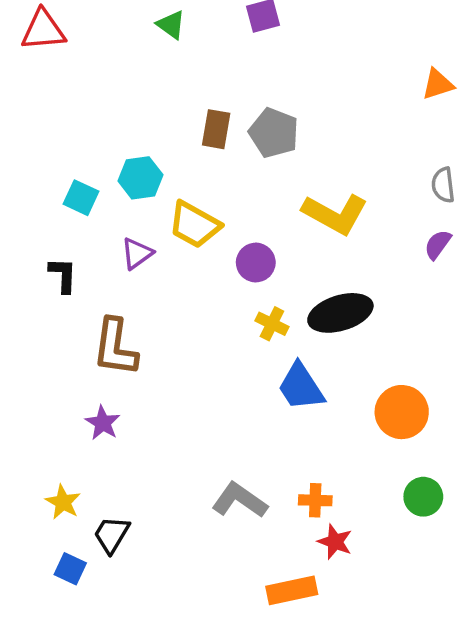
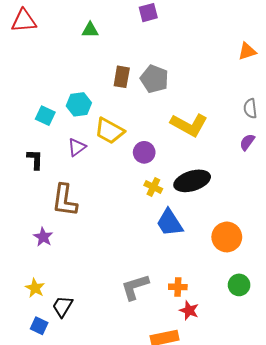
green triangle: (171, 25) -> (90, 30), moved, turned -36
purple star: (103, 423) -> (43, 237), moved
gray L-shape: (240, 500) -> (135, 287), turned -52

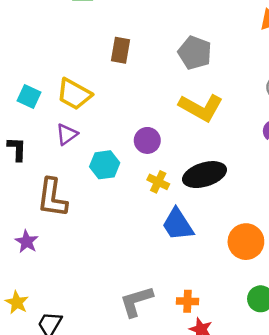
gray pentagon: (154, 79) -> (195, 53), moved
cyan hexagon: (79, 104) -> (105, 165), moved
yellow trapezoid: (109, 131) -> (74, 94), moved

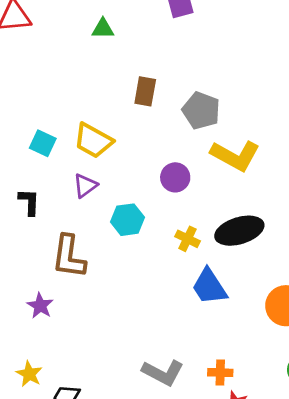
gray pentagon: (195, 53) -> (201, 111), moved
purple circle: (147, 140) -> (175, 177), moved
gray L-shape: (136, 301) -> (163, 373), turned -135

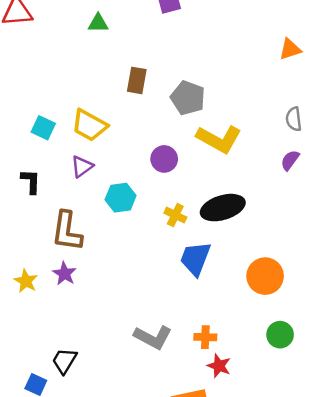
blue trapezoid: (209, 287) -> (195, 259), turned 54
purple star: (40, 306) -> (64, 274), moved
yellow star: (29, 374) -> (26, 281), moved

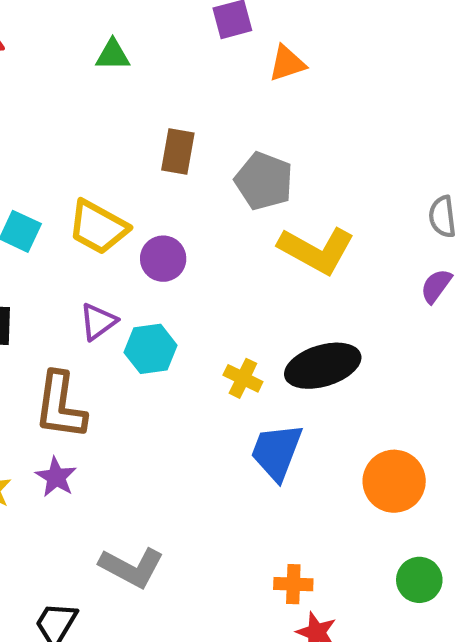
orange triangle: (290, 49) -> (287, 63), moved
purple circle: (164, 159) -> (163, 259), moved
purple triangle: (82, 166) -> (98, 322), moved
gray L-shape: (153, 337) -> (132, 567), moved

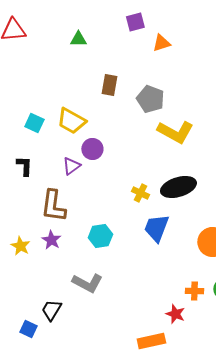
purple circle: (163, 259) -> (92, 149), moved
cyan hexagon: (151, 349) -> (100, 236), moved
orange cross: (293, 584) -> (194, 291), moved

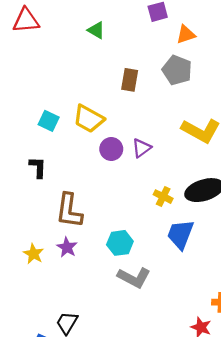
green triangle: (78, 39) -> (96, 30), turned 30
gray pentagon: (150, 99) -> (177, 70), moved
purple triangle: (71, 166) -> (142, 148), moved
gray L-shape: (87, 283) -> (134, 278), moved

